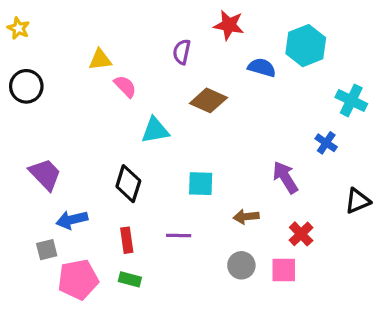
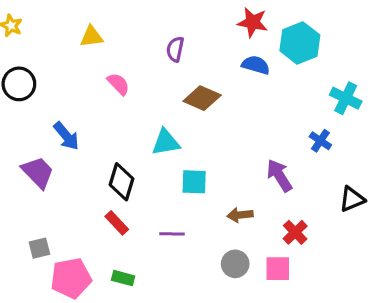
red star: (229, 25) -> (253, 22), moved
yellow triangle: (100, 60) -> (92, 37), moved
cyan triangle: (155, 130) -> (166, 142), moved
blue arrow: (72, 220) -> (66, 136), moved, turned -116
red rectangle: (127, 240) -> (117, 223), moved, turned -35

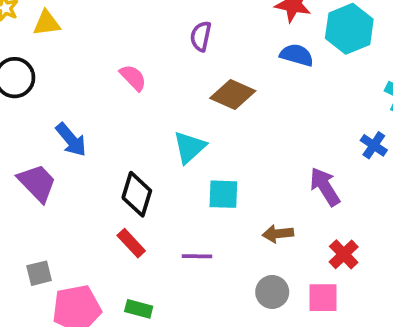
yellow triangle: (92, 37) -> (47, 23), moved
cyan triangle: (166, 142) -> (189, 147), turned -32

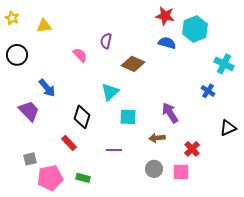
yellow triangle: (47, 23) -> (44, 26), moved
purple semicircle: (201, 36) -> (106, 41), moved
purple arrow: (325, 187) -> (170, 113), moved
red rectangle: (131, 243) -> (69, 143), moved

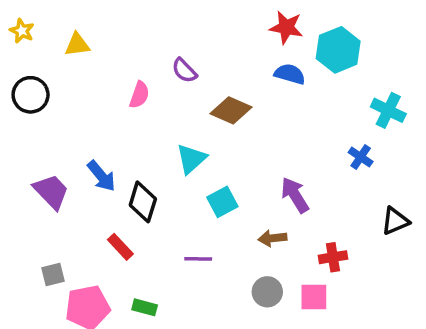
purple semicircle: (106, 41) -> (184, 71), turned -56
pink semicircle: (80, 55) -> (139, 95), turned 63
blue arrow: (47, 88) -> (101, 176), moved
cyan square: (128, 117) -> (222, 202), turned -30
red cross: (192, 149) -> (333, 257), turned 35

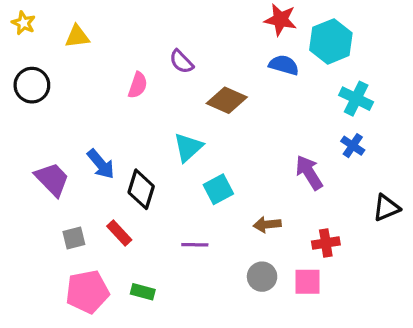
cyan cross: (388, 110) -> (356, 99), moved
purple arrow: (295, 195) -> (309, 172), moved
gray square: (53, 275) -> (74, 238), moved

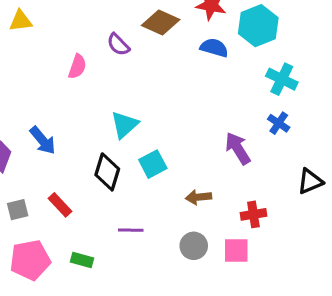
brown diamond: (227, 100) -> (161, 22), moved
black diamond: (141, 189) -> (107, 172), moved
purple line: (195, 245) -> (131, 230), moved

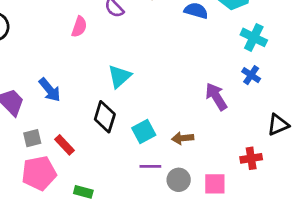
cyan square: (153, 164) -> (144, 131), moved
gray square: (18, 210) -> (32, 138), moved
red cross: (253, 214) -> (251, 158), moved
purple line: (131, 230) -> (150, 166), moved
pink pentagon: (30, 260) -> (39, 173), moved

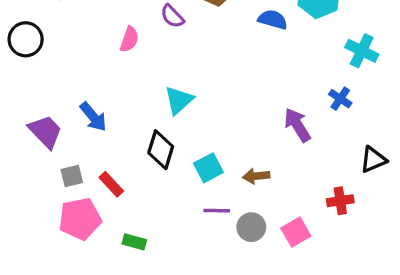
cyan cross: (254, 37) -> (362, 51), moved
pink square: (215, 184) -> (296, 232), turned -30

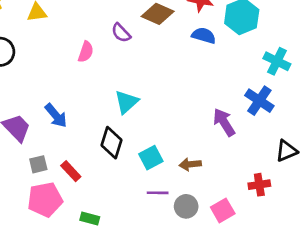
blue cross: (340, 99) -> (259, 101), size x1.5

